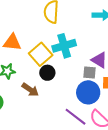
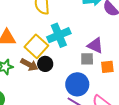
brown arrow: (30, 90) -> (29, 65), moved
blue circle: (88, 92) -> (77, 84), moved

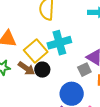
gray square: (87, 59) -> (84, 70), turned -32

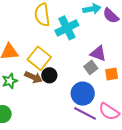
cyan cross: (59, 43) -> (67, 28), moved

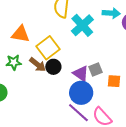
cyan cross: (67, 28) -> (82, 25), turned -30
purple triangle: (98, 53) -> (81, 74), moved

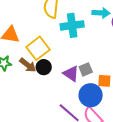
cyan cross: (82, 25) -> (72, 25), turned 35
blue circle: (81, 93) -> (91, 95), moved

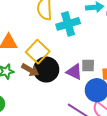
black circle: (44, 67) -> (46, 69), size x1.6
gray square: (86, 69) -> (88, 65), turned 32

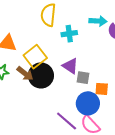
cyan cross: (68, 24) -> (69, 34), size x0.7
purple triangle: (74, 72) -> (70, 66), moved

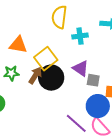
brown arrow: (25, 74) -> (35, 75), turned -96

